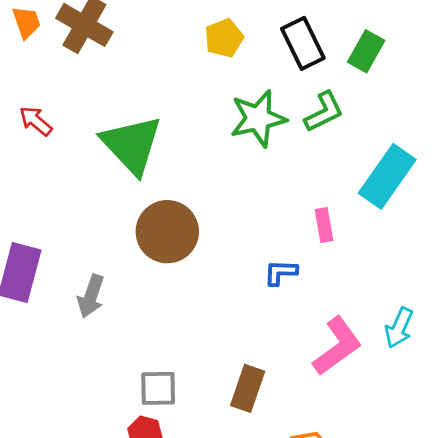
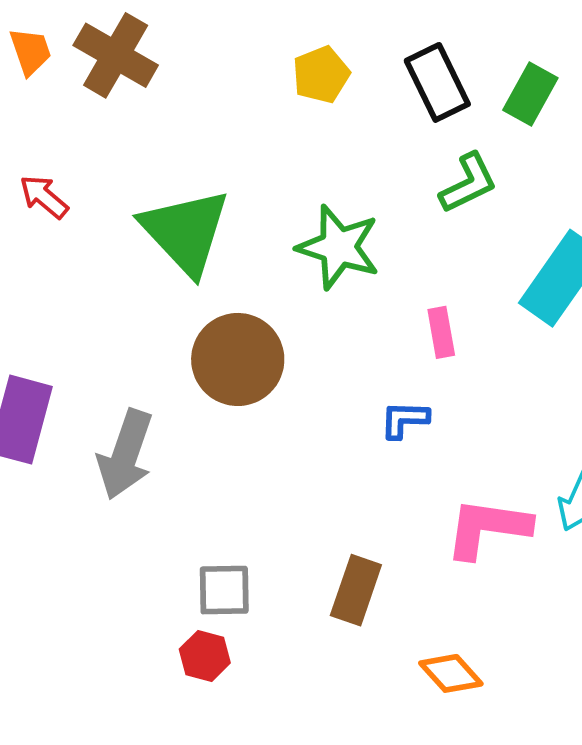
green star: (258, 118) -> (338, 247), moved, turned 30
pink rectangle: (324, 225) -> (441, 332), moved
gray arrow: (91, 296) -> (125, 454), size x1.4
pink L-shape: (337, 346) -> (488, 528), turned -136

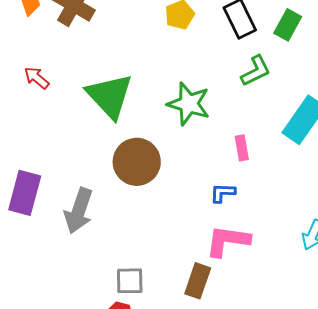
pink L-shape: (488, 528) -> (228, 241), moved

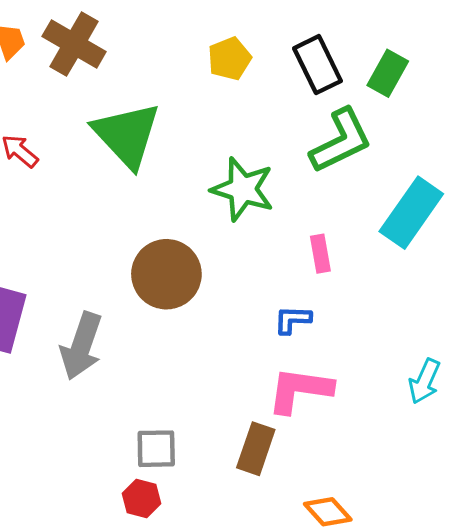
green L-shape: (256, 71) -> (341, 141), size x1.4
green triangle: (110, 96) -> (127, 135), moved

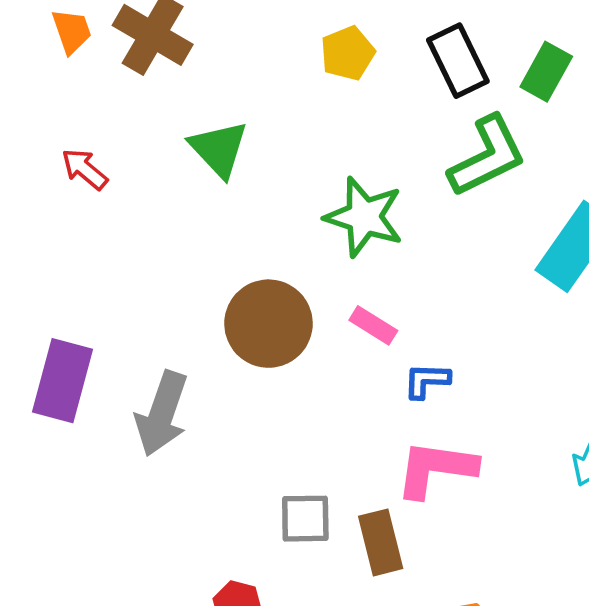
green triangle: (127, 135) -> (219, 149), size x0.7
pink rectangle: (320, 254) -> (373, 325), moved, turned -48
gray square: (156, 449) -> (305, 519), moved
brown rectangle: (256, 449) -> (381, 542), turned -33

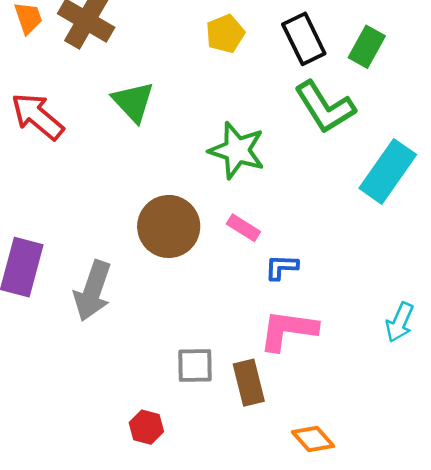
green L-shape: (487, 156) -> (325, 107), turned 84
red arrow: (85, 169) -> (38, 116), size x1.6

